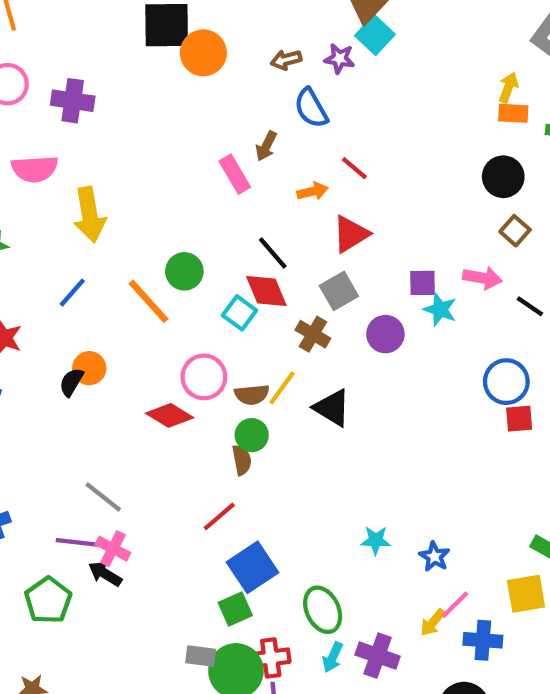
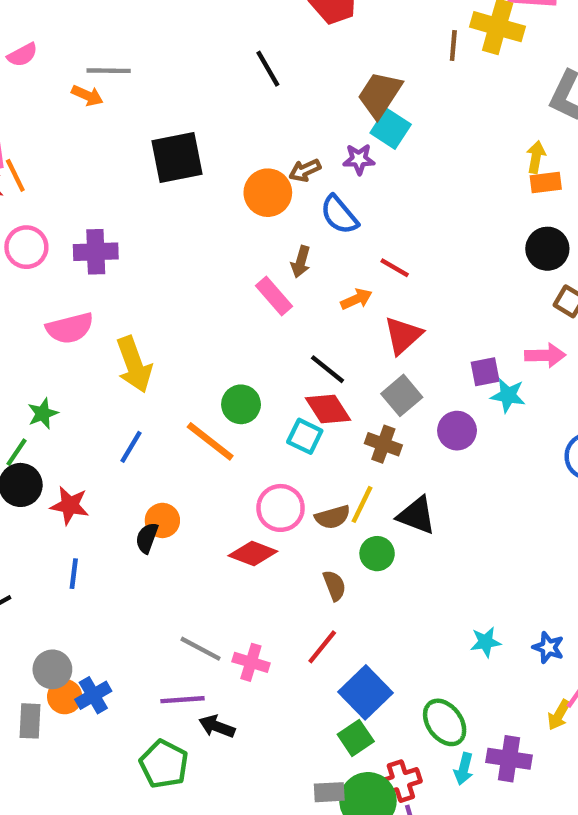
orange circle: (203, 53) -> (268, 193), moved
green circle: (252, 435) -> (377, 554), moved
pink cross: (113, 549) -> (251, 662), moved

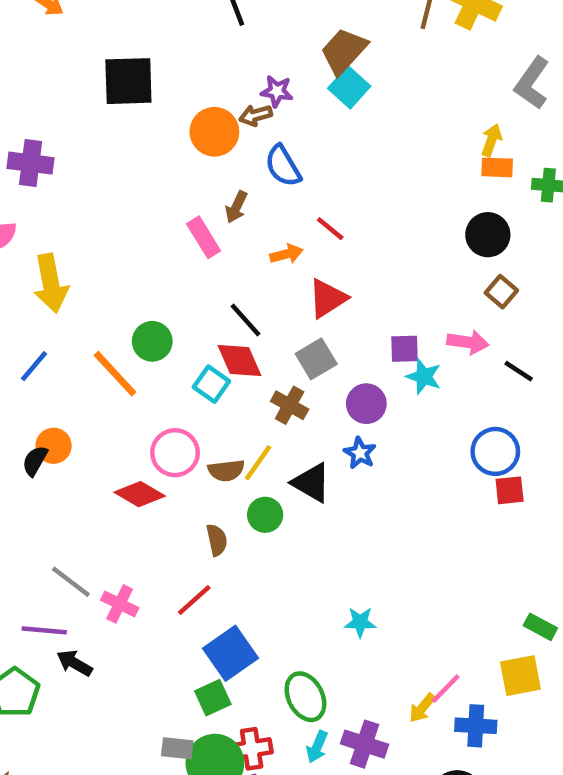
purple star: (359, 159) -> (277, 91), moved
blue star: (548, 647) -> (360, 453), moved

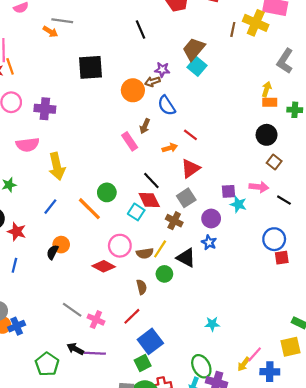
purple line: (44, 630) -> (95, 353), moved
green ellipse: (305, 697) -> (201, 366), moved

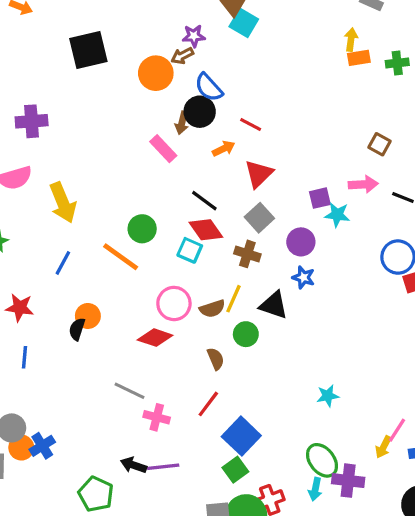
black circle: (267, 135) -> (200, 112), moved
gray line: (72, 310) -> (129, 391), moved

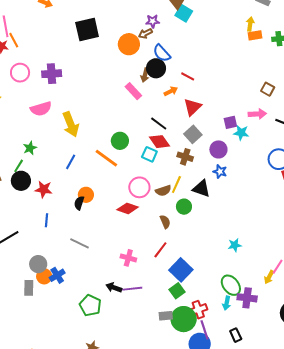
gray line: (129, 391) -> (79, 243), moved

